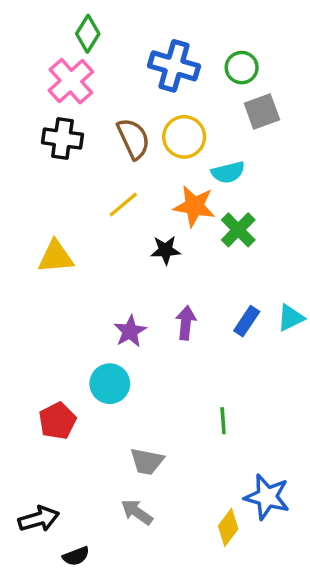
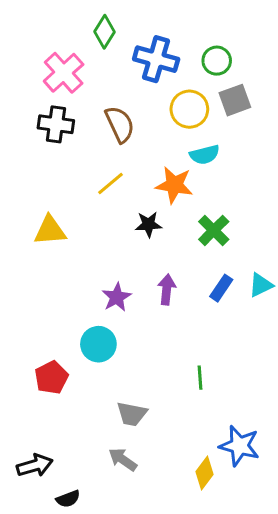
green diamond: (88, 34) -> (104, 32), moved
yellow circle: (184, 137) -> (189, 109), moved
green cross: (238, 230) -> (214, 230), moved

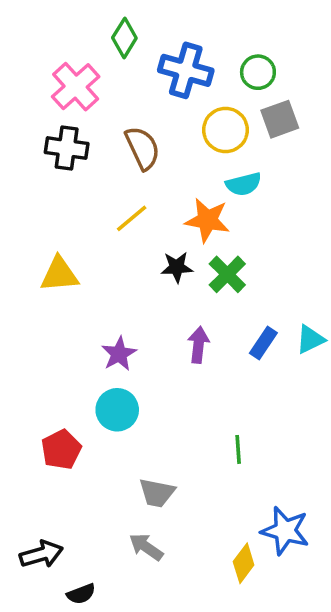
green cross: (214, 230) -> (227, 274), moved
purple star: (117, 297) -> (119, 354), moved

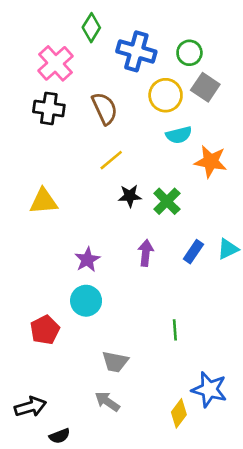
gray square: (280, 119) -> (205, 87), turned -36
yellow line: (132, 218) -> (111, 160), moved
orange star: (207, 220) -> (211, 161), moved

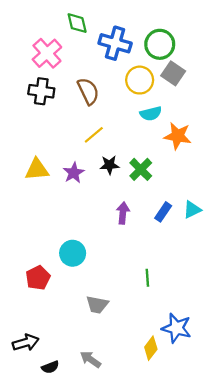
green diamond: (91, 28) -> (77, 23), turned -45
green circle: (189, 53) -> (160, 44), size x1.4
purple star: (87, 260) -> (74, 173), moved
gray arrow: (107, 401) -> (90, 359), moved

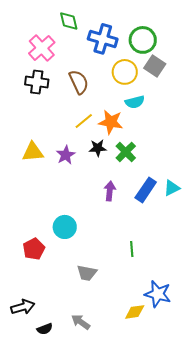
orange star: (178, 136) -> (111, 122), moved
blue rectangle: (163, 212) -> (146, 190), size x1.4
yellow diamond: (151, 348) -> (135, 312), turned 45

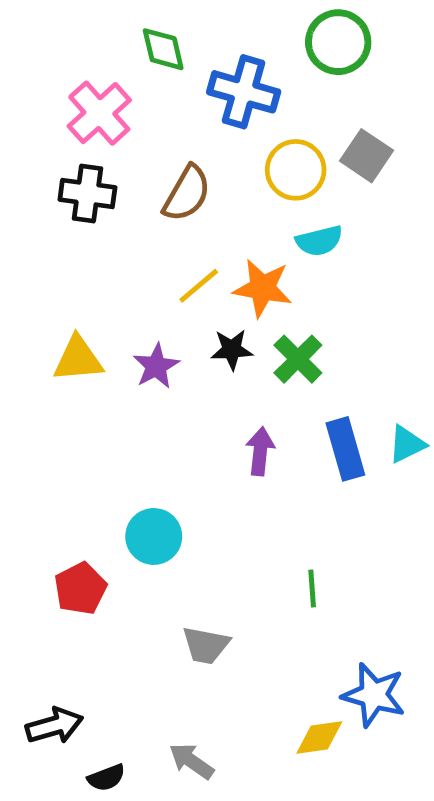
green circle: (143, 40) -> (338, 42), moved
brown semicircle: (79, 82) -> (187, 193), turned 55
blue rectangle: (146, 190) -> (345, 449), turned -50

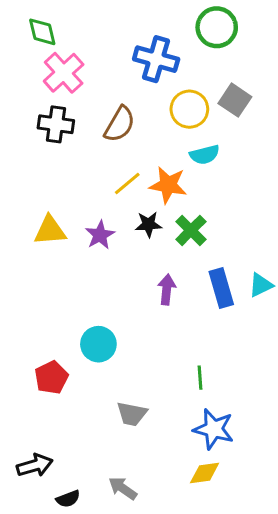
green diamond: (163, 49) -> (42, 32), moved
blue star: (374, 695) -> (214, 429), moved

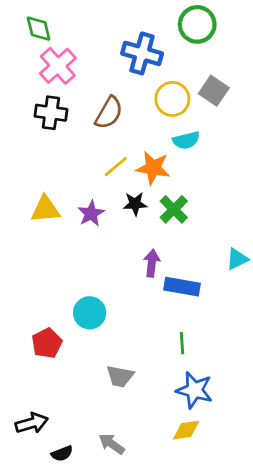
blue rectangle: (221, 288) -> (182, 287), moved, turned -64

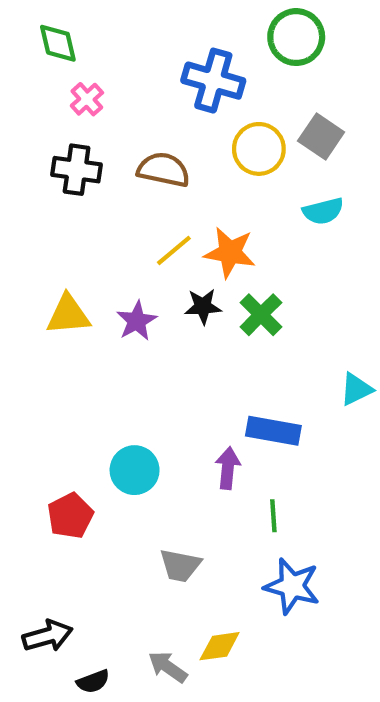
pink cross: (58, 66) -> (87, 99), size x0.6
brown semicircle: (109, 113) -> (164, 170), turned -108
cyan semicircle: (186, 140) -> (323, 211), moved
purple arrow: (152, 263) -> (228, 468), moved
yellow diamond: (186, 430) -> (220, 646), moved

